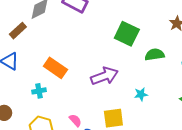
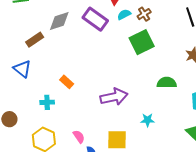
green square: (127, 34) -> (142, 42), moved, turned 30
orange rectangle: (55, 68) -> (67, 82), size x0.6

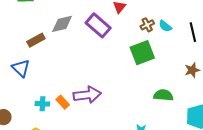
cyan semicircle: (124, 15) -> (165, 26), moved, turned -120
orange rectangle: (67, 82) -> (63, 102), moved
purple arrow: (114, 97) -> (87, 95), moved

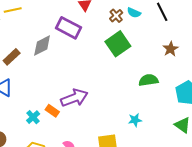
gray diamond: (62, 24) -> (42, 46), moved
cyan cross: (42, 104) -> (33, 117), turned -32

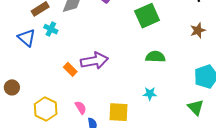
green semicircle: (148, 80) -> (155, 57), moved
cyan cross: (33, 117) -> (51, 29), moved, turned -32

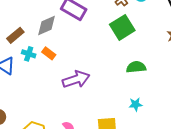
orange rectangle: (70, 69) -> (49, 53), moved

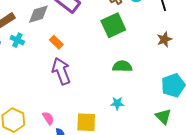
orange rectangle: (49, 53) -> (56, 42), moved
purple arrow: (76, 79) -> (61, 71), turned -100

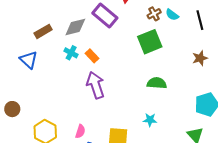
cyan cross: (17, 40) -> (71, 53), moved
pink semicircle: (48, 118) -> (80, 131), turned 48

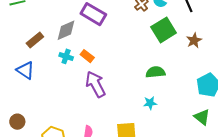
green square: (150, 42) -> (164, 30), moved
cyan star: (150, 120) -> (150, 103), moved

